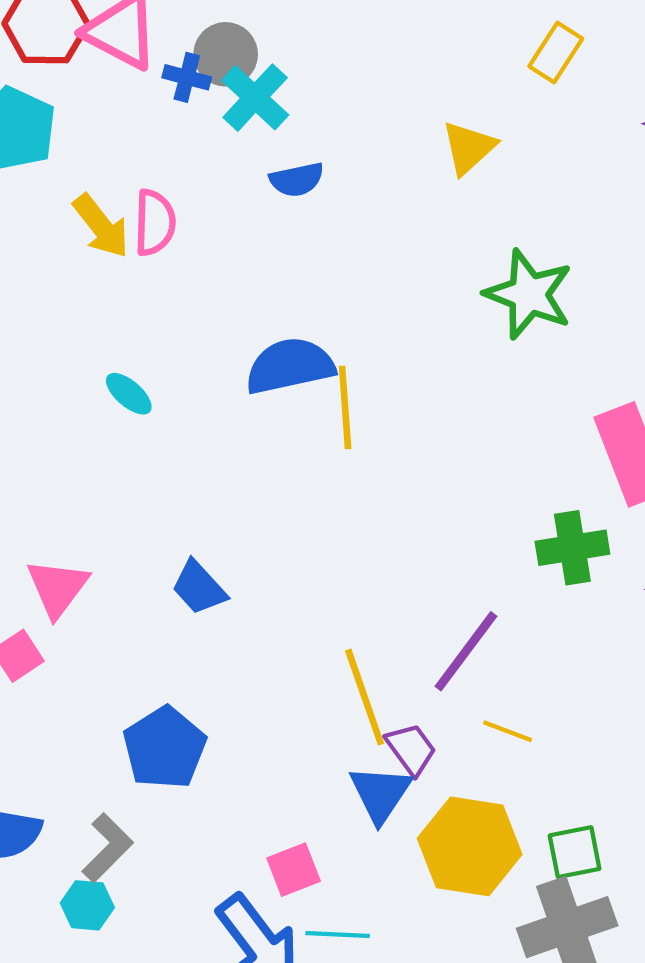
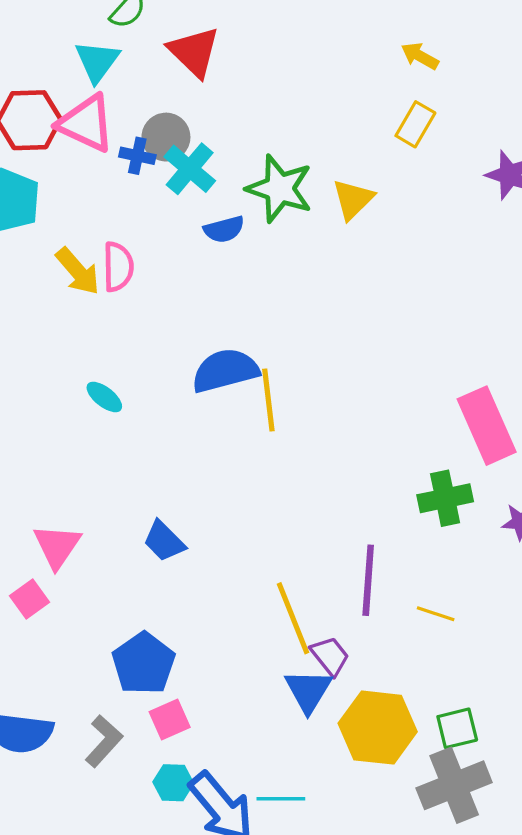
green star: (529, 294) -> (280, 189), moved
purple line: (466, 651) -> (368, 580), turned -30
yellow line: (508, 731) -> (436, 614), moved
pink square: (294, 870) -> (170, 720), moved
cyan hexagon: (87, 905) -> (173, 783), moved

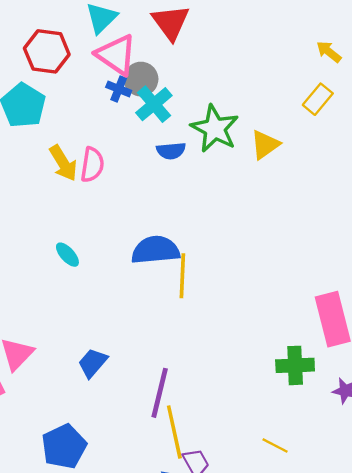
pink triangle: (86, 123) -> (116, 55), moved
blue trapezoid: (164, 541) -> (93, 363), turned 76
purple line: (368, 580) -> (160, 393), moved

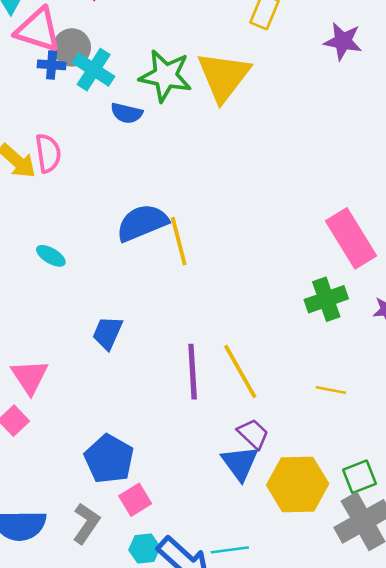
yellow triangle: (265, 145) -> (224, 76), size x1.6
blue semicircle: (171, 151) -> (127, 113), turned 36
blue trapezoid: (93, 363) -> (108, 333), moved
yellow line: (174, 432) -> (240, 371), moved

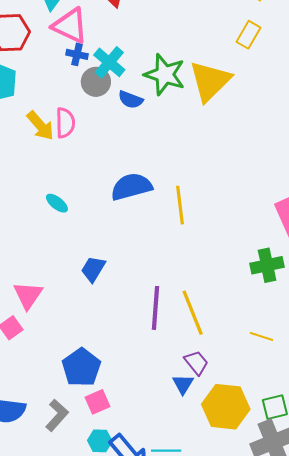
gray circle: (72, 47) -> (96, 82), moved
yellow line: (179, 241) -> (180, 205), moved
blue triangle: (240, 463) -> (183, 384), size x0.7

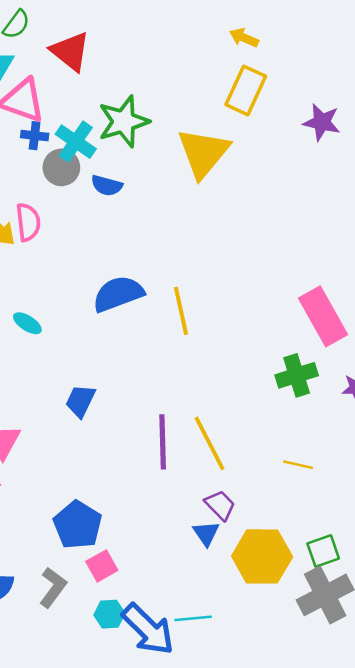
yellow rectangle: (248, 35) -> (246, 90), size x1.4
green star: (165, 75) -> (124, 121), moved, turned -30

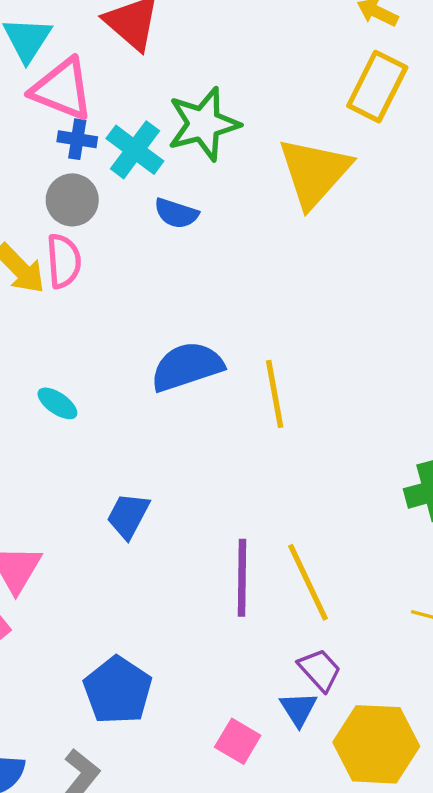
gray circle: (61, 167) -> (72, 200), moved
pink square: (102, 566) -> (238, 741), moved, turned -32

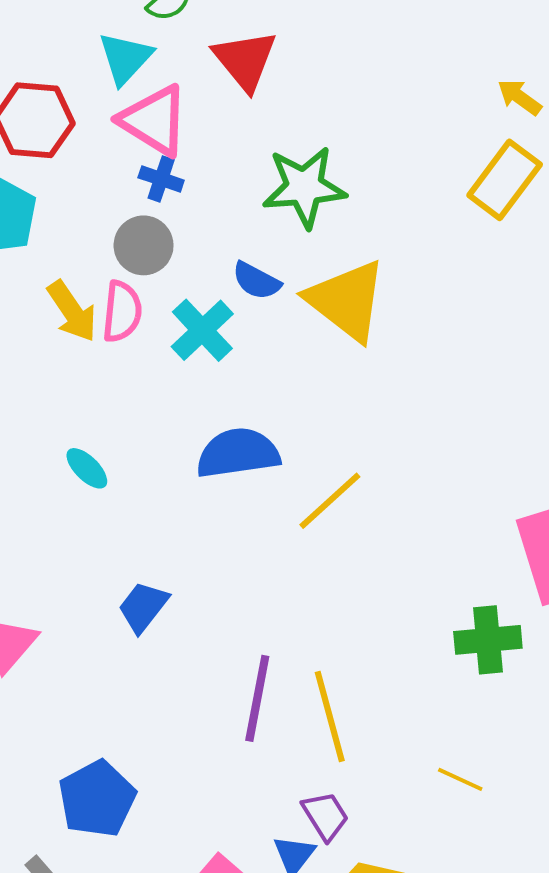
cyan cross: (135, 150) -> (202, 330), moved
yellow triangle: (314, 172) -> (347, 300), moved, turned -44
yellow line: (275, 394) -> (330, 501), turned 48

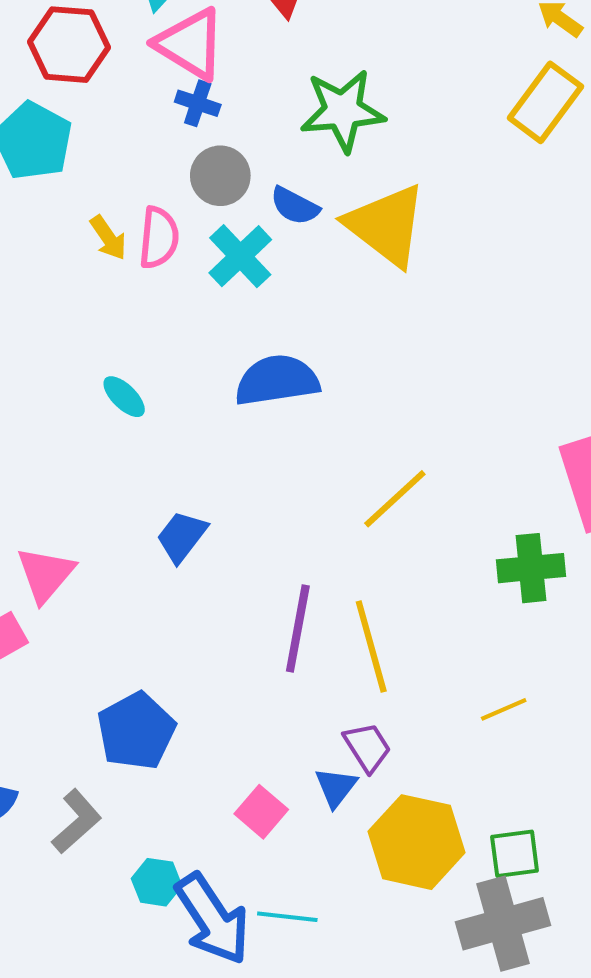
gray circle: (144, 245) -> (220, 176), moved
yellow arrow: (72, 311) -> (108, 238), size x0.7
yellow line: (330, 501) -> (395, 499), moved
yellow line: (460, 779) -> (504, 709), turned -48

